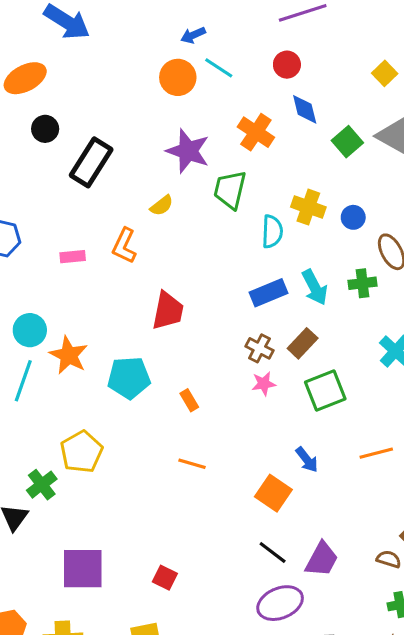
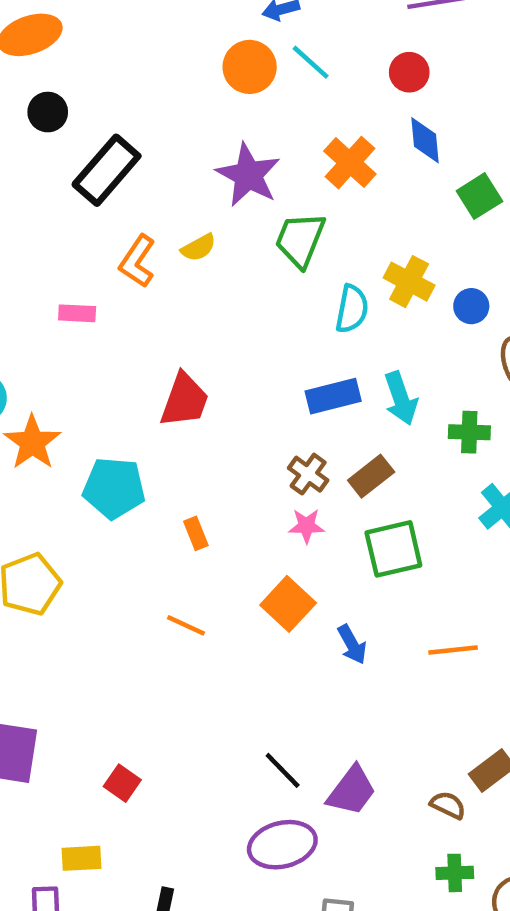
orange L-shape: (124, 246) -> (137, 261), moved
pink rectangle: (73, 257) -> (77, 313), moved
green cross: (362, 283) -> (469, 432), moved
orange square: (273, 493) -> (288, 604), moved

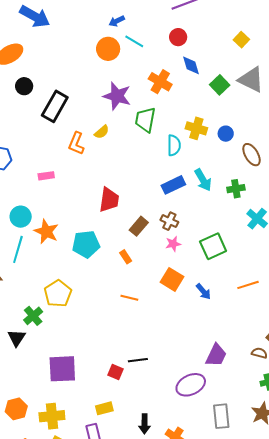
pink rectangle: (77, 313) -> (46, 176), moved
brown rectangle: (371, 476) -> (139, 226), moved
black line: (283, 770) -> (138, 360), moved, turned -42

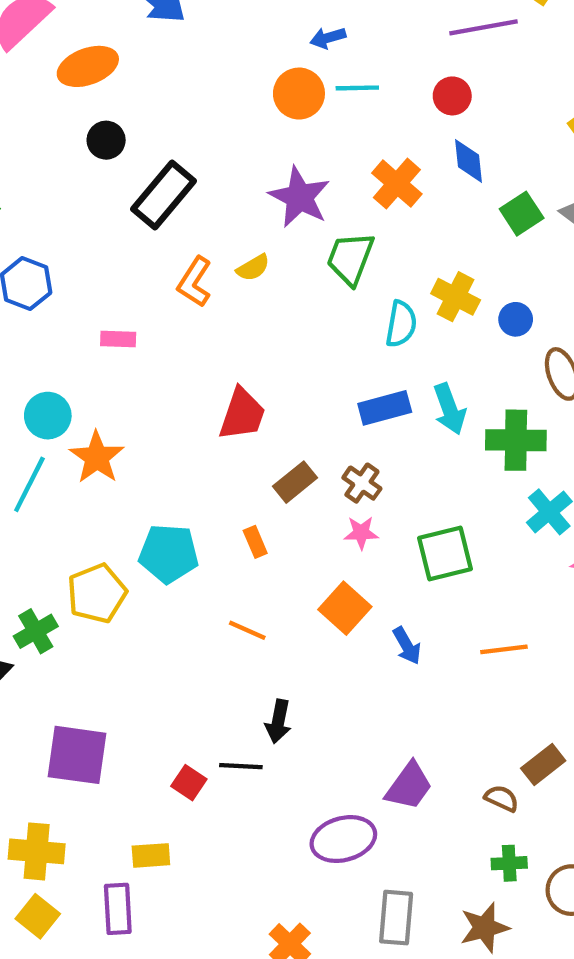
cyan line: (134, 41) -> (357, 88), turned -42
green cross: (236, 189) -> (516, 440), size x1.5
cyan pentagon: (86, 244) -> (169, 553), moved
black arrow: (145, 424) -> (278, 721), moved

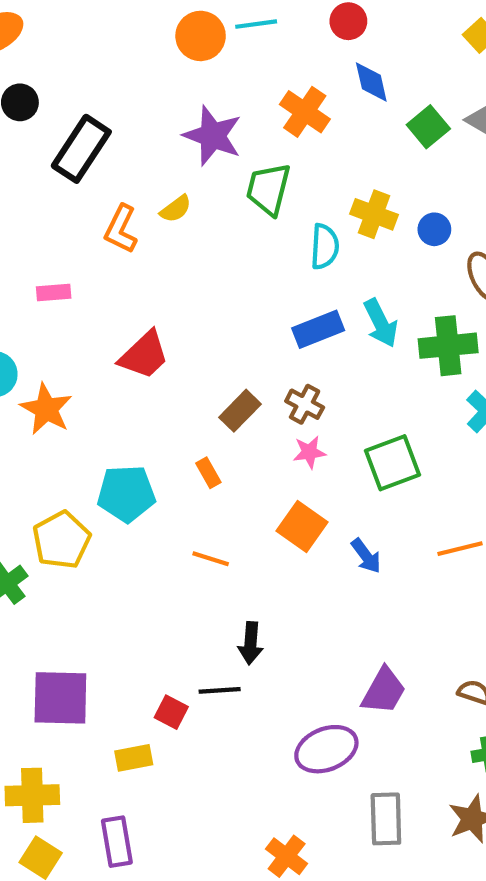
red trapezoid: (242, 414) -> (144, 355), moved, turned 34
yellow rectangle: (151, 855) -> (134, 758), moved

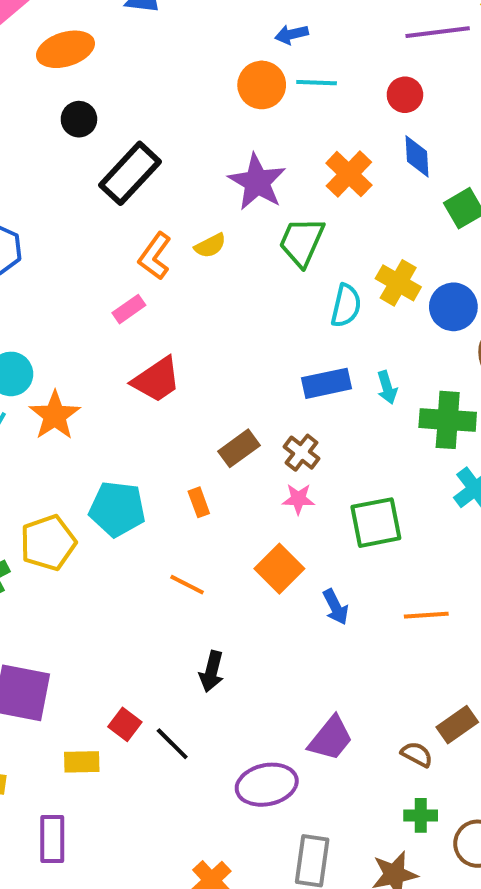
blue circle: (434, 229) -> (453, 307), size x1.5
pink rectangle: (54, 293) -> (129, 309), moved, turned -40
cyan arrow: (381, 323) -> (387, 387), size x0.7
black line: (220, 690) -> (172, 744), moved, turned 39

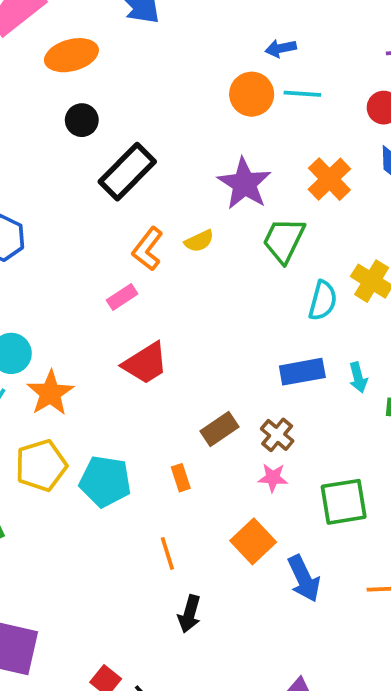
yellow pentagon: (48, 543) -> (41, 465), moved
orange line: (187, 585) -> (167, 553), turned 44
blue arrow: (336, 607) -> (304, 579), size x1.4
black arrow: (212, 671) -> (189, 614), moved

